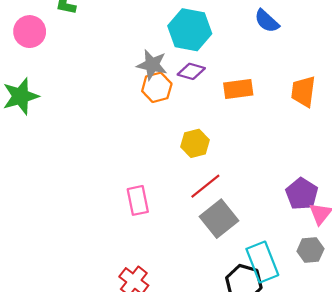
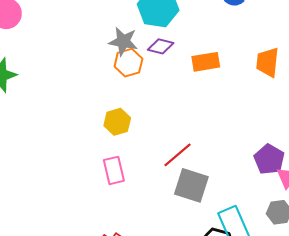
yellow hexagon: (195, 143) -> (117, 122), moved
gray square: (219, 219) -> (191, 185), turned -32

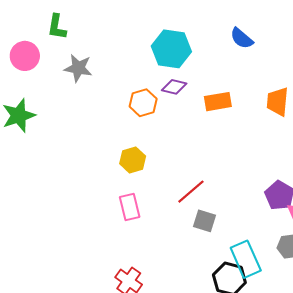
gray star: (123, 41) -> (78, 68), moved
gray square: (191, 185) -> (205, 221), size x0.7

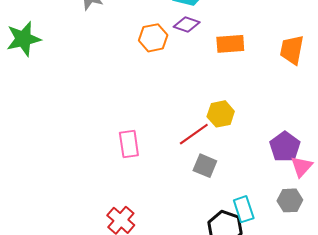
yellow hexagon: (133, 160) -> (221, 114), moved
cyan rectangle: (246, 259) -> (244, 209), size x0.7

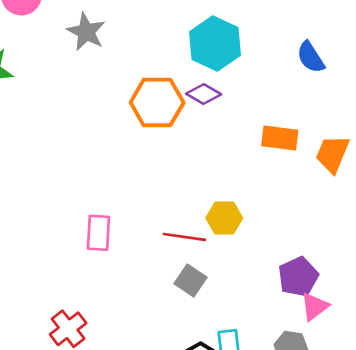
orange hexagon: (153, 38) -> (157, 102), size x1.4
orange rectangle: (230, 44) -> (280, 138), moved
red line: (194, 134) -> (184, 237), turned 32

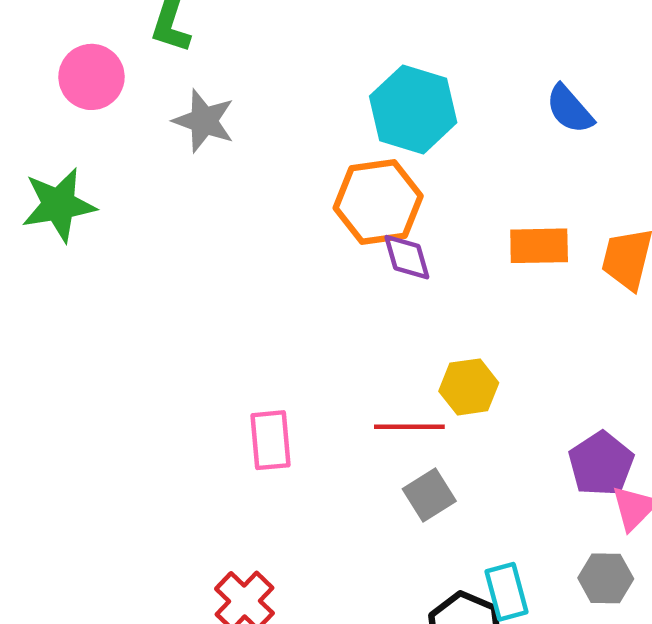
purple diamond: (204, 94) -> (407, 257), moved, turned 52
orange hexagon: (157, 102) -> (378, 202), moved
gray square: (190, 280) -> (429, 495), turned 32

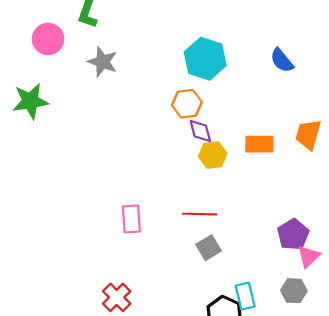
orange hexagon: (378, 202) -> (187, 104), size x0.7
orange rectangle: (539, 246) -> (259, 144), moved
yellow hexagon: (469, 387) -> (213, 155), moved

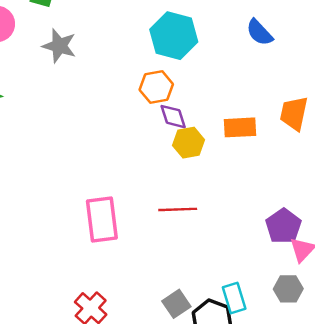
pink rectangle: (131, 219) -> (102, 220), size x1.4
gray square: (208, 248) -> (176, 304), moved

